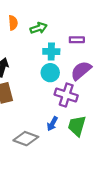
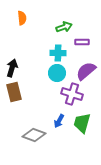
orange semicircle: (13, 23) -> (22, 18), moved
green arrow: (39, 28) -> (64, 27), moved

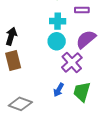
purple cross: (72, 94) -> (72, 62), turned 30
gray diamond: (34, 135) -> (20, 104), moved

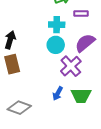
green trapezoid: (82, 92) -> (81, 95), turned -105

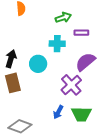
cyan circle: (56, 45) -> (38, 64), moved

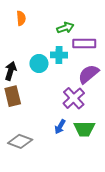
purple rectangle: (81, 33) -> (84, 43), size x1.5
cyan circle: (38, 64) -> (39, 63), moved

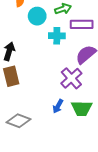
cyan circle: (39, 63) -> (37, 16), moved

